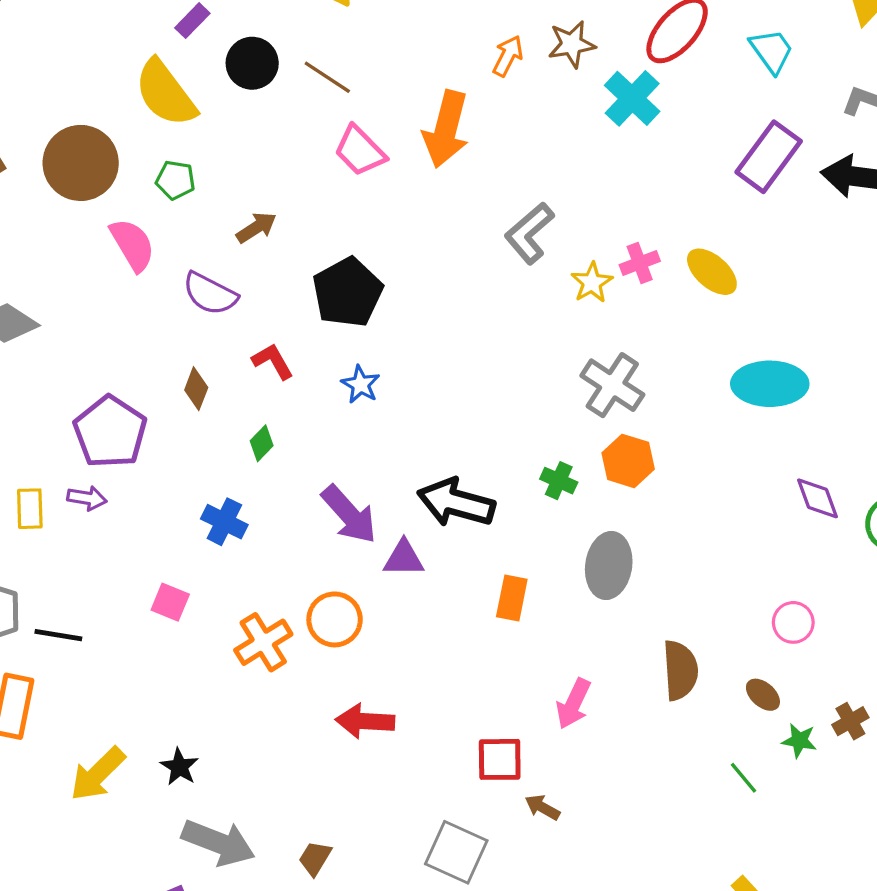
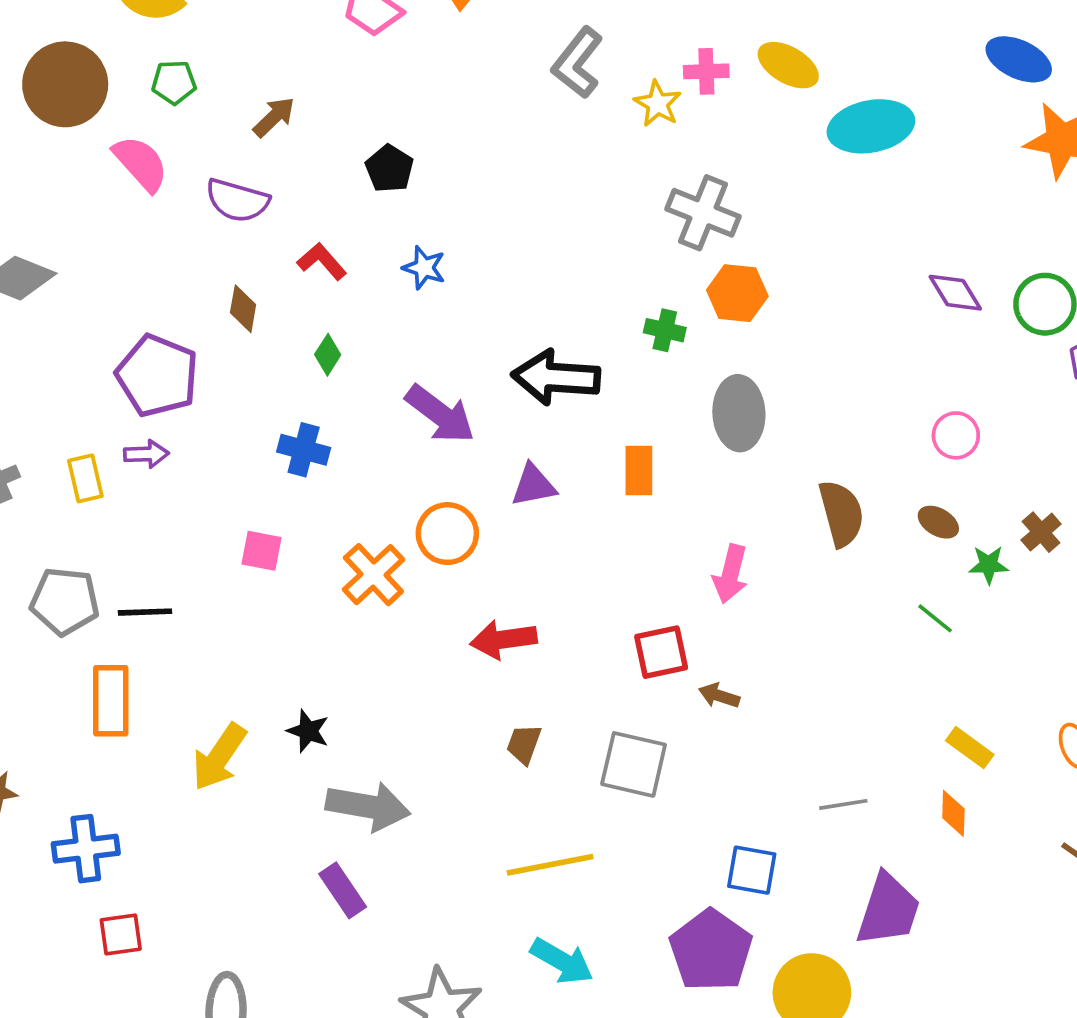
pink cross: (640, 263) -> (706, 71), turned 30
black pentagon: (348, 292) -> (389, 169), size x0.6
cyan ellipse: (770, 384) -> (871, 126), moved
purple triangle: (404, 558) -> (534, 485), moved
brown trapezoid: (315, 858) -> (524, 744), moved

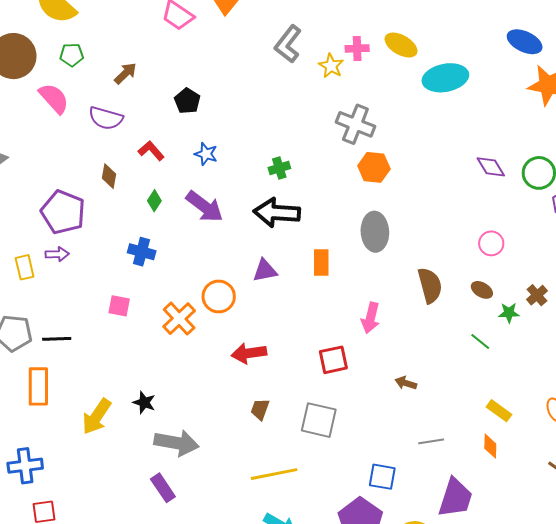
green cross: (665, 330) -> (279, 168), moved, turned -30
purple arrow: (440, 414) -> (204, 207), moved
brown arrow: (719, 696) -> (406, 383), moved

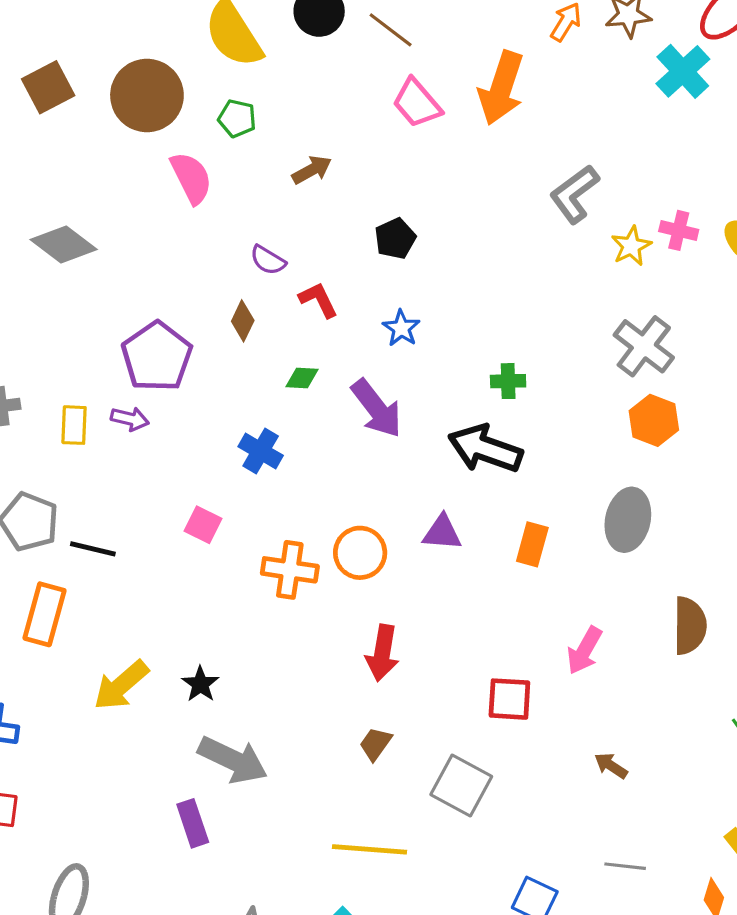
purple semicircle: (106, 118) -> (268, 260), moved, size x0.7
green diamond: (154, 201) -> (302, 378), turned 45
orange cross: (179, 319) -> (290, 570), turned 36
red arrow: (249, 353) -> (382, 653), turned -88

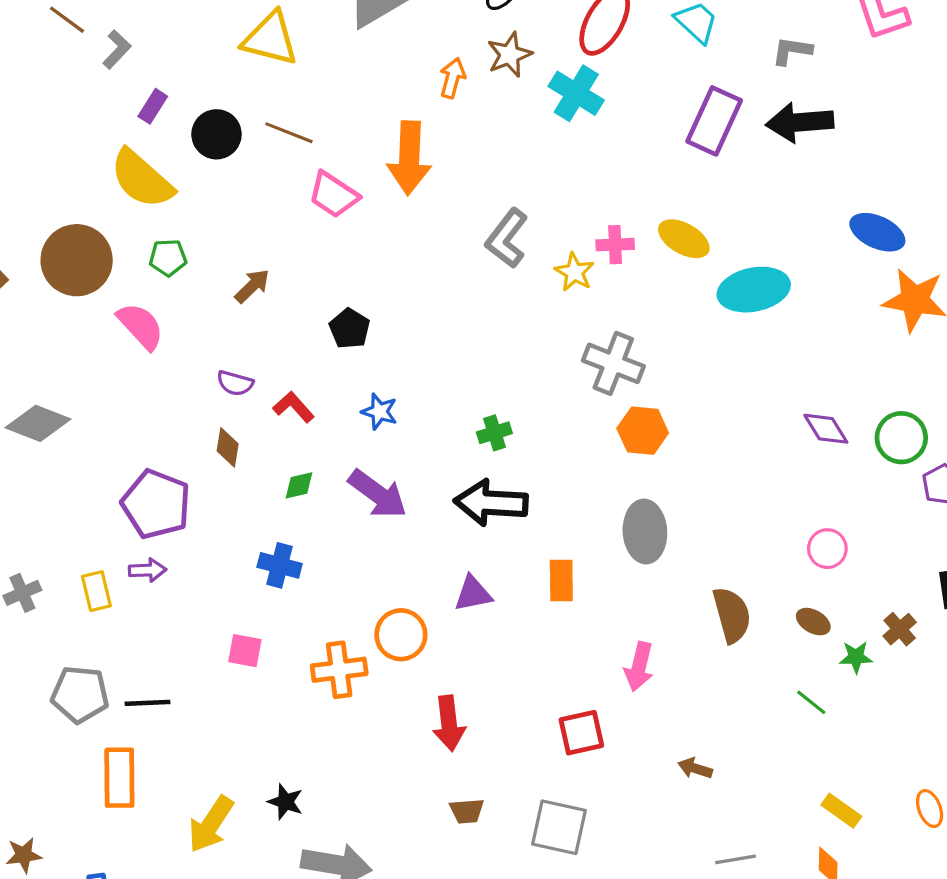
brown trapezoid: (375, 744) -> (467, 811), turned -114

